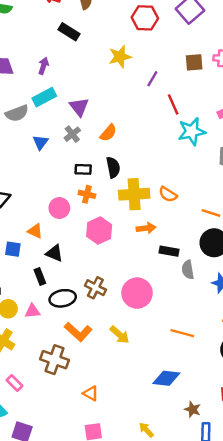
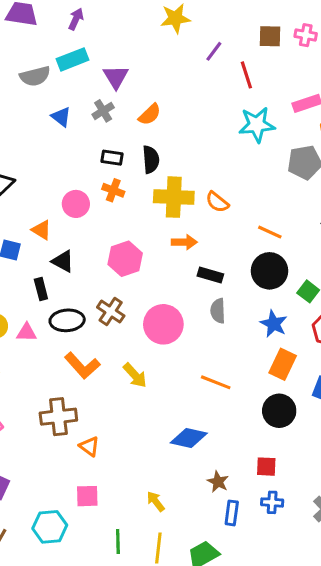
red line: (173, 104) -> (246, 75), moved
blue triangle: (40, 142) -> (61, 117), turned -35
pink hexagon: (99, 230) -> (125, 259), moved
gray semicircle: (188, 270) -> (218, 311), moved
brown cross: (54, 360) -> (58, 417), moved, turned -32

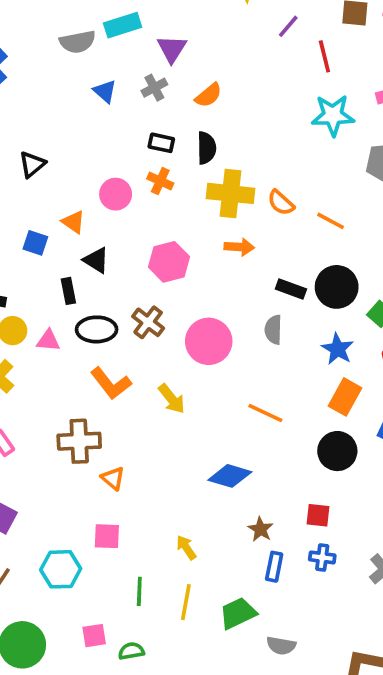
orange line: (270, 232) -> (331, 221), moved
black rectangle: (210, 275) -> (291, 289), moved

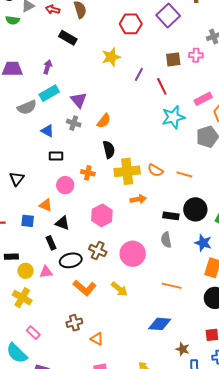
gray cross: (154, 88) -> (74, 123), turned -32
black rectangle: (161, 143) -> (56, 156), moved
brown cross: (79, 441) -> (74, 323), size x0.7

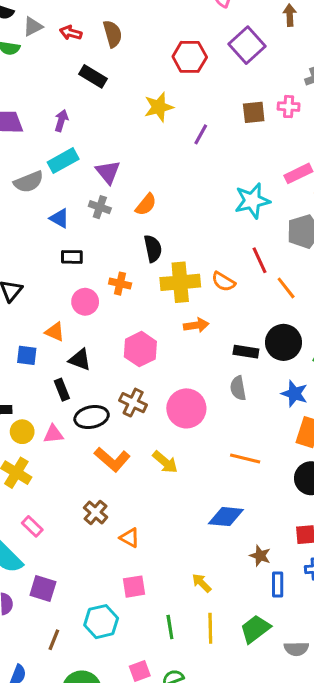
red line: (162, 86) -> (259, 260), moved
orange line: (184, 174) -> (286, 288), moved, turned 35
brown cross: (74, 323) -> (96, 512), turned -35

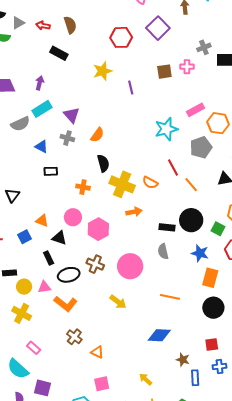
purple line: (201, 134) -> (131, 88), turned -40
yellow cross: (180, 282) -> (122, 184), turned 30
pink circle: (85, 302) -> (73, 217), moved
blue square: (27, 355) -> (25, 237), turned -32
orange L-shape: (112, 459) -> (66, 304), moved

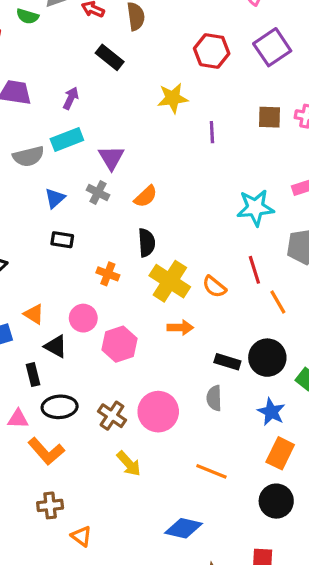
blue triangle: (41, 147) -> (55, 198), turned 40
brown cross: (95, 264) -> (112, 416), moved
brown cross: (74, 337) -> (50, 505), turned 35

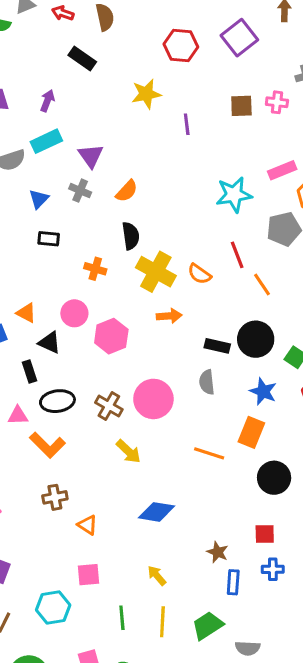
orange rectangle: (280, 453) -> (251, 432), moved
blue diamond: (183, 528) -> (156, 512), moved

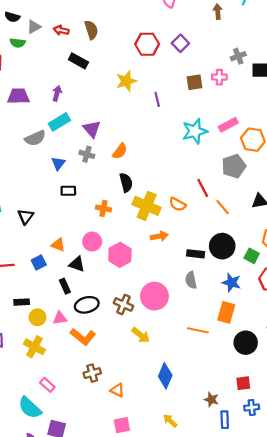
purple square: (239, 38) -> (180, 43), moved, size x0.7
cyan star: (234, 195) -> (195, 131), moved
blue diamond: (156, 512) -> (165, 376), turned -70

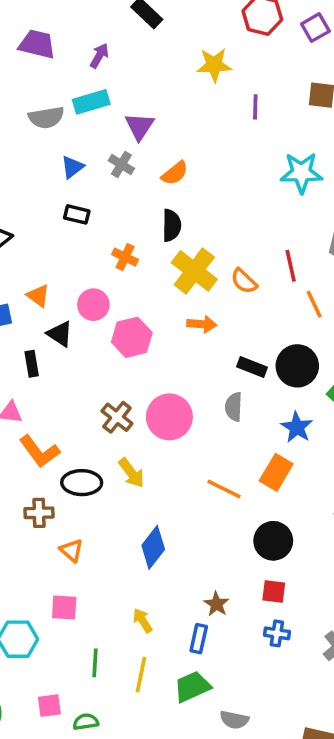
black ellipse: (87, 305) -> (82, 483), moved
black circle: (246, 343) -> (273, 541), moved
blue rectangle: (225, 420) -> (199, 639), moved

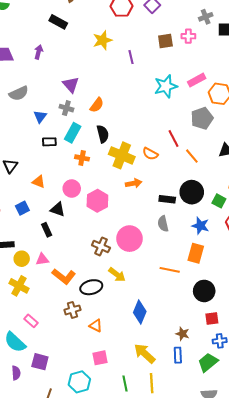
cyan rectangle: (91, 102) -> (73, 133), moved, turned -30
orange triangle: (38, 296) -> (39, 182), moved
yellow arrow: (143, 620) -> (145, 353), size x1.6
green trapezoid: (192, 687) -> (208, 362), moved

